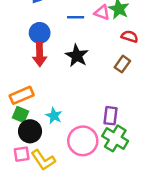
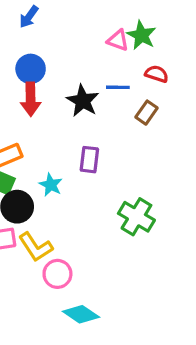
blue line: (76, 17) -> (118, 87), moved
purple rectangle: (110, 116) -> (89, 160), moved
pink circle: (83, 141) -> (57, 274), moved, size x0.7

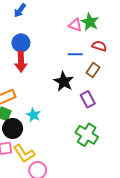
black star: (83, 101) -> (64, 81), moved
purple rectangle: (89, 160) -> (88, 99), moved, turned -35

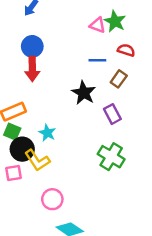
yellow L-shape: (24, 154) -> (37, 160), moved

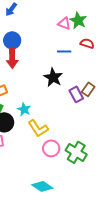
brown rectangle: (119, 79) -> (88, 89), moved
green cross: (111, 157) -> (76, 152), moved
yellow L-shape: (37, 160) -> (38, 128), moved
pink circle: (52, 199) -> (51, 148), moved

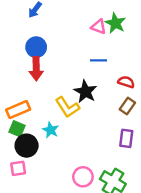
red semicircle: (87, 43) -> (126, 82), moved
purple rectangle: (76, 94) -> (126, 138), moved, turned 35
yellow L-shape: (38, 128) -> (67, 107), moved

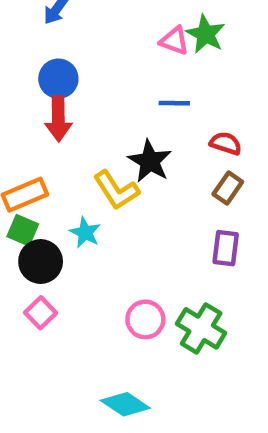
pink square: (18, 168) -> (41, 313), moved, turned -35

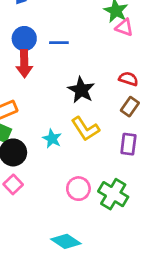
pink triangle: (174, 41) -> (124, 27), moved
blue line: (174, 103) -> (59, 43), moved
yellow L-shape: (116, 190) -> (85, 129), moved
cyan star: (85, 233) -> (52, 139), moved

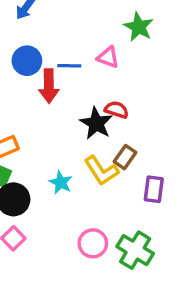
pink triangle: (124, 27) -> (108, 57), moved
red arrow: (24, 64) -> (49, 86), moved
red semicircle: (128, 79) -> (117, 110), moved
brown rectangle: (130, 107) -> (125, 157), moved

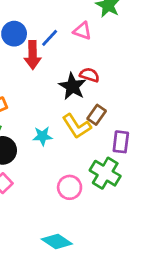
blue line: (69, 66) -> (50, 38), turned -48
cyan star: (61, 182) -> (43, 136), turned -30
green cross: (135, 250) -> (105, 173), moved

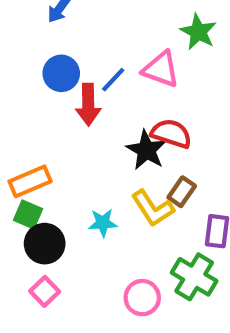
pink triangle: (82, 31) -> (161, 69), size x1.4
red semicircle: (89, 75) -> (171, 134), size x1.4

